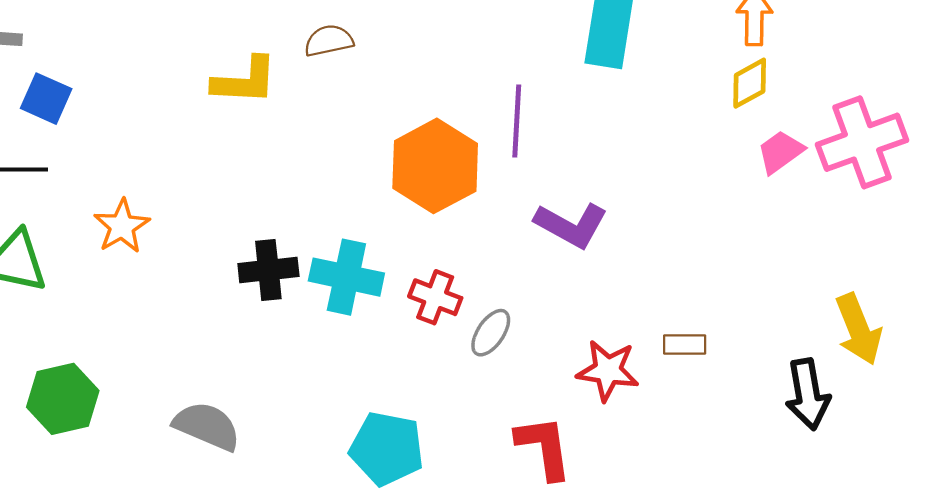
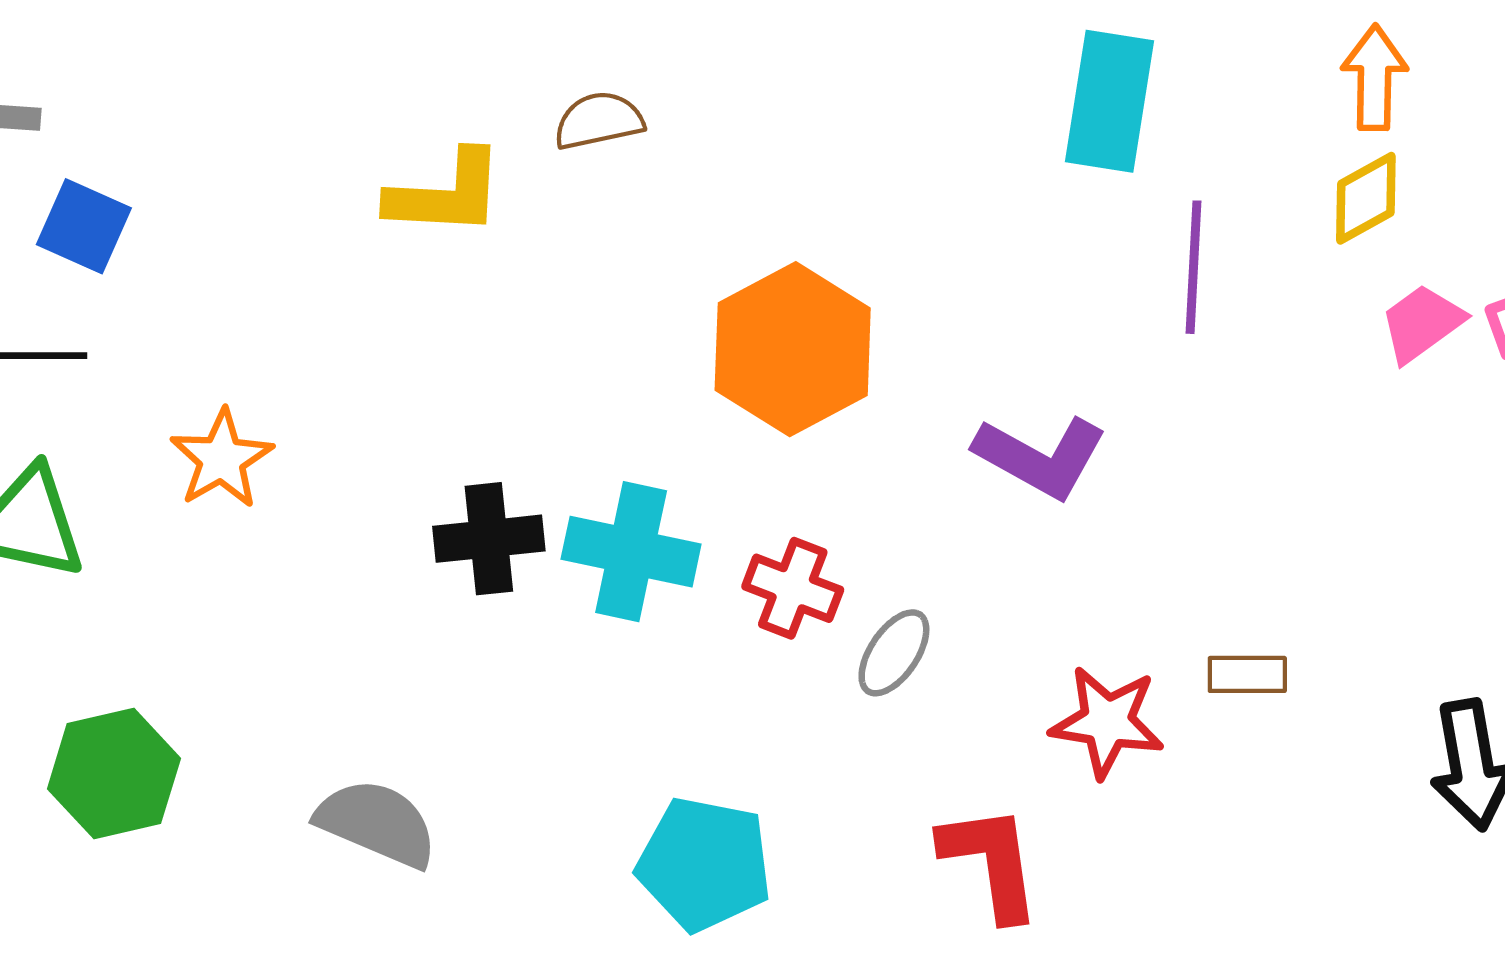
purple line: (517, 121) -> (1193, 267), moved

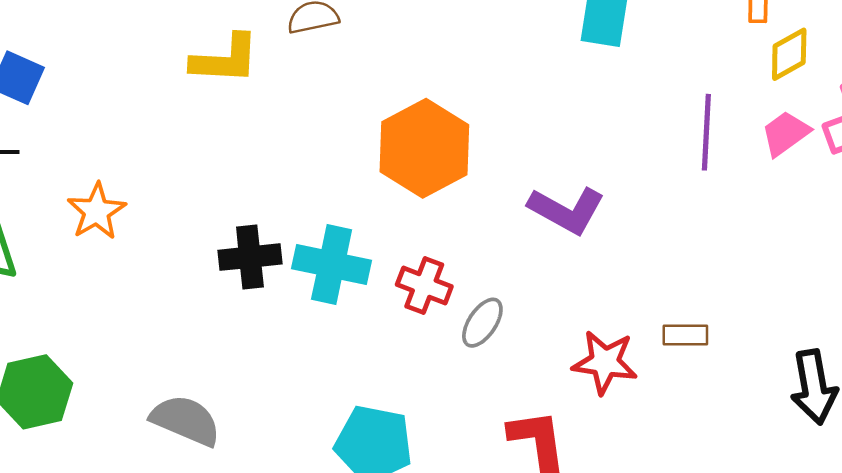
yellow diamond: (1366, 198) -> (789, 54), moved
purple line: (1193, 267) -> (706, 132), moved

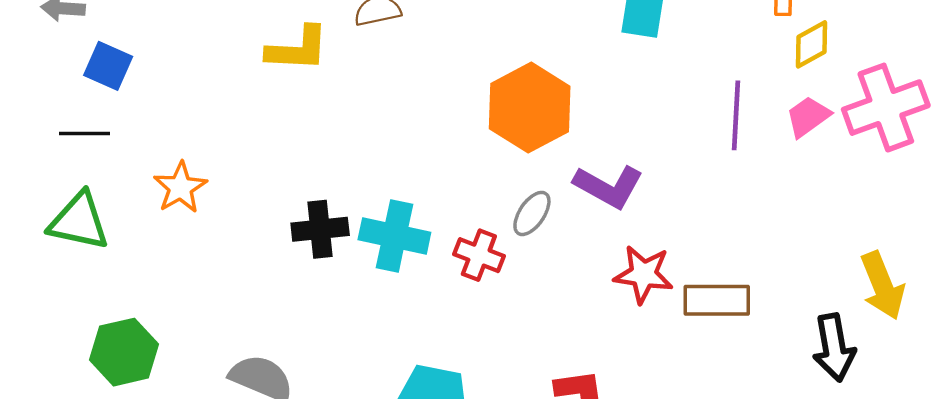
orange hexagon: (424, 148) -> (530, 108), moved
gray ellipse: (482, 323) -> (532, 213), moved
brown rectangle: (685, 335) -> (717, 300), size x1.6
red star: (605, 362) -> (644, 274), moved

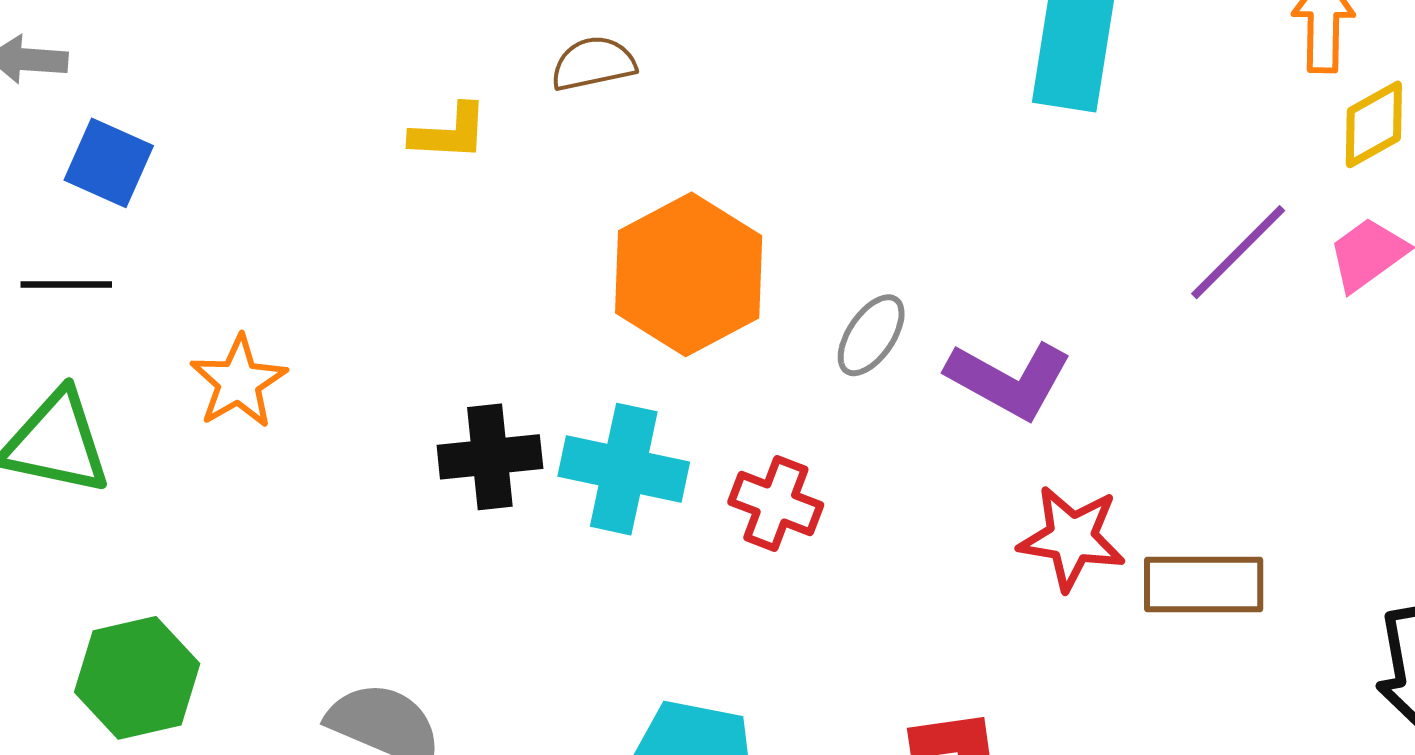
yellow L-shape: (298, 49) -> (449, 132), size x0.7
orange hexagon: (530, 108) -> (689, 274), moved
purple line: (736, 115) -> (1238, 252), turned 42
gray ellipse: (532, 213) -> (871, 335), moved

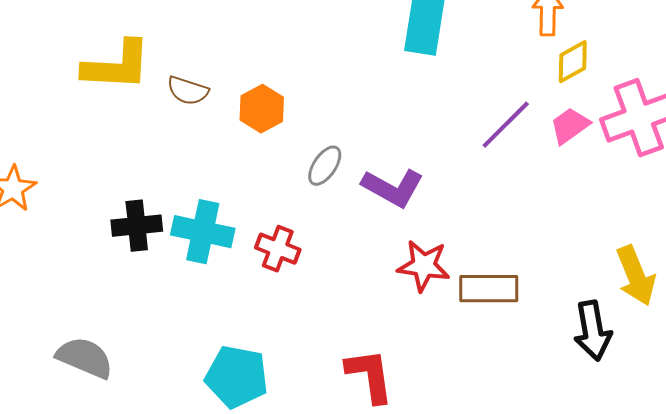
brown semicircle: (593, 64) -> (188, 91), moved, turned -150
yellow L-shape: (449, 132) -> (117, 66), size x1.8
orange hexagon: (689, 274) -> (262, 109), moved, size x0.6

